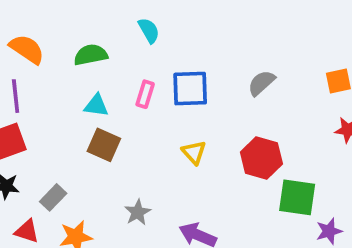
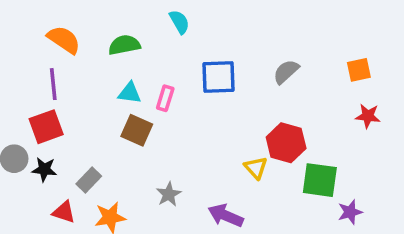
pink rectangle: (145, 94) -> (165, 98), moved
yellow triangle: (194, 152) -> (256, 168), moved

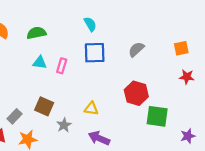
cyan semicircle: (179, 22) -> (90, 24), moved
brown square: (137, 130) -> (44, 106), moved
yellow triangle: (256, 168) -> (91, 109), moved, turned -40
purple star: (350, 212) -> (188, 136), moved

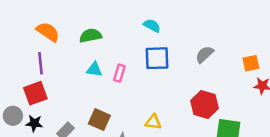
cyan semicircle: (90, 24) -> (152, 26), turned -32
orange square: (181, 48) -> (251, 63), moved

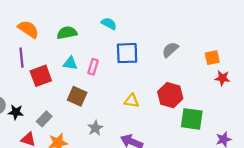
cyan semicircle: (152, 26) -> (109, 24), moved
red square: (35, 93) -> (41, 76), moved
brown square: (99, 120) -> (77, 96), moved
yellow triangle: (153, 122) -> (132, 101), moved

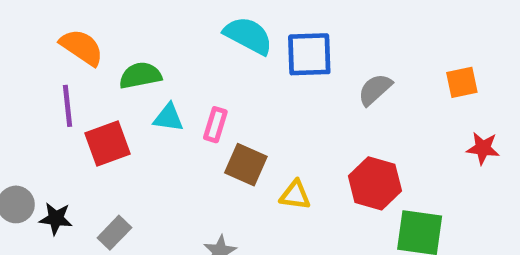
cyan semicircle: (109, 24) -> (248, 36), size x1.5
green semicircle: (67, 33) -> (140, 75), moved
blue square: (127, 53) -> (309, 54), moved
orange square: (212, 58) -> (462, 82), moved
brown square: (77, 96) -> (246, 165), moved

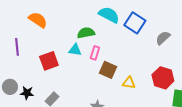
blue square: (309, 54) -> (135, 23), turned 35
green semicircle: (140, 75) -> (86, 33), moved
purple line: (68, 106) -> (17, 47), moved

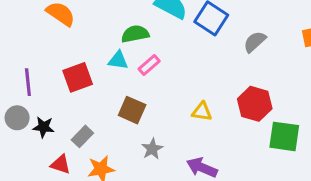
purple line: (17, 47) -> (28, 82), moved
pink rectangle: (95, 53) -> (149, 65), turned 32
brown square: (108, 70) -> (132, 110), moved

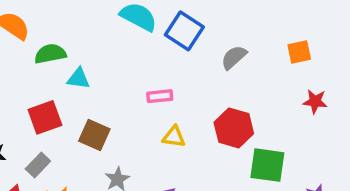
green semicircle: (135, 34) -> (50, 54), moved
pink rectangle: (149, 65) -> (160, 96), moved, turned 35
red square: (78, 77) -> (45, 117), moved

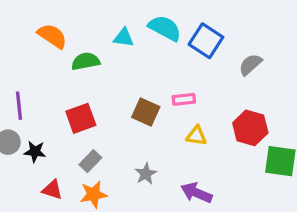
cyan triangle: (78, 79) -> (124, 38), moved
brown square: (94, 135) -> (146, 112), moved
gray rectangle: (38, 165) -> (90, 161), moved

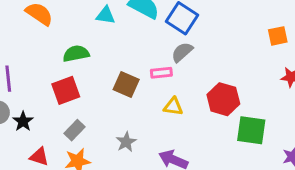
green semicircle: (86, 61) -> (76, 54), moved
gray semicircle: (250, 64) -> (182, 52), moved
black star: (35, 152) -> (23, 121), turned 30

